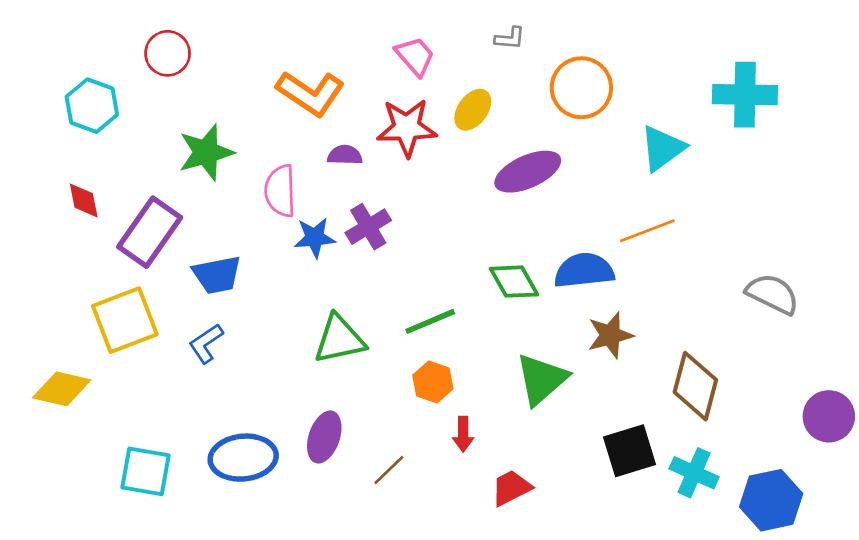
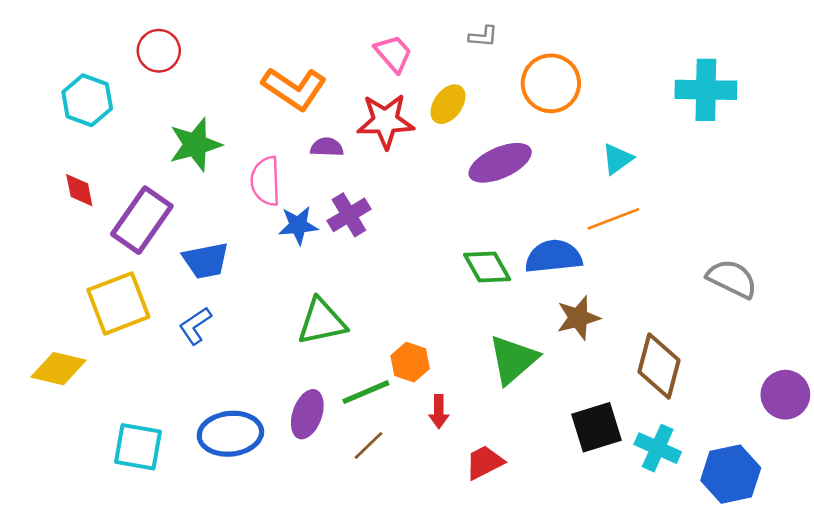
cyan triangle: (662, 148) -> (617, 159), moved, size x0.7
green line: (430, 321) -> (366, 392), moved

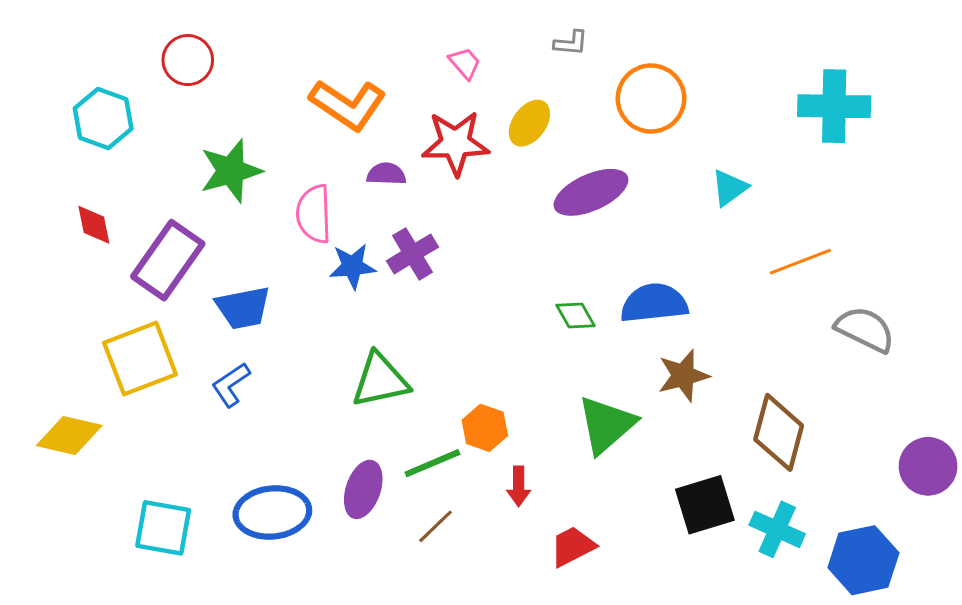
pink trapezoid: (393, 53) -> (465, 63), size x0.7
orange line: (613, 219) -> (800, 262), moved
green diamond: (487, 267) -> (576, 315), size x0.7

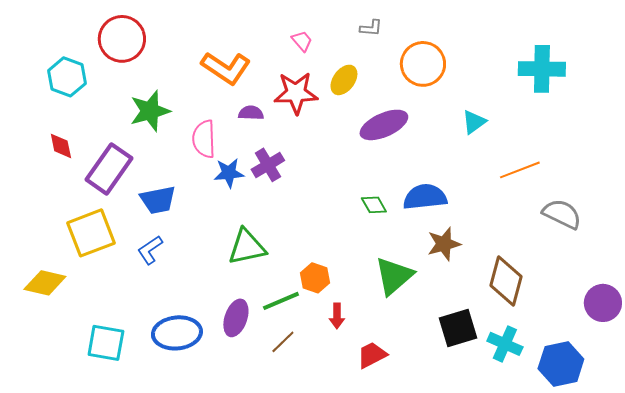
red circle: (188, 60) -> (122, 39), size x1.4

